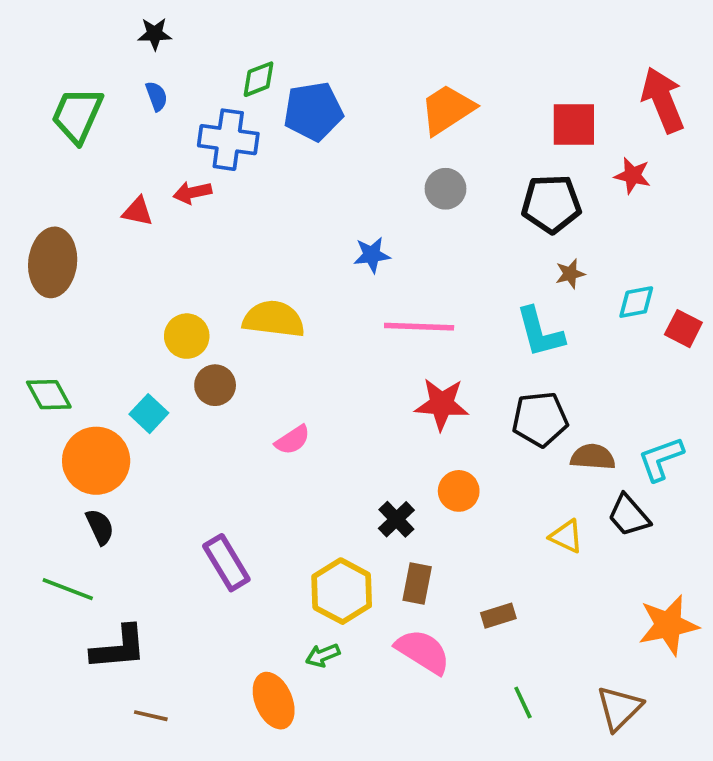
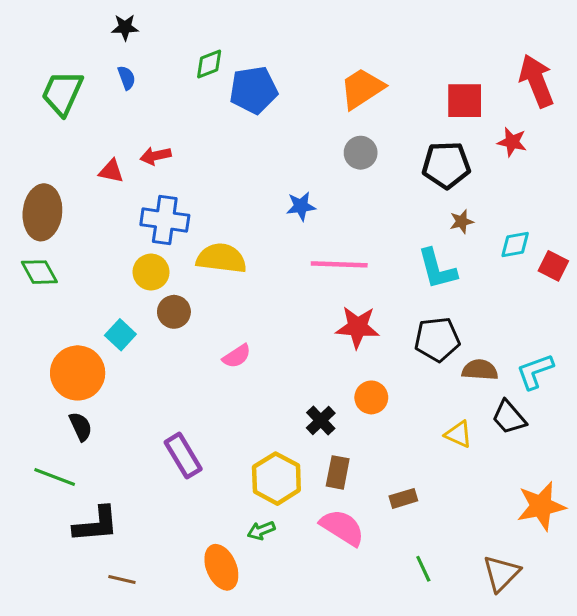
blue cross: (228, 140) -> (165, 220), moved
green diamond: (49, 395) -> (39, 272), moved

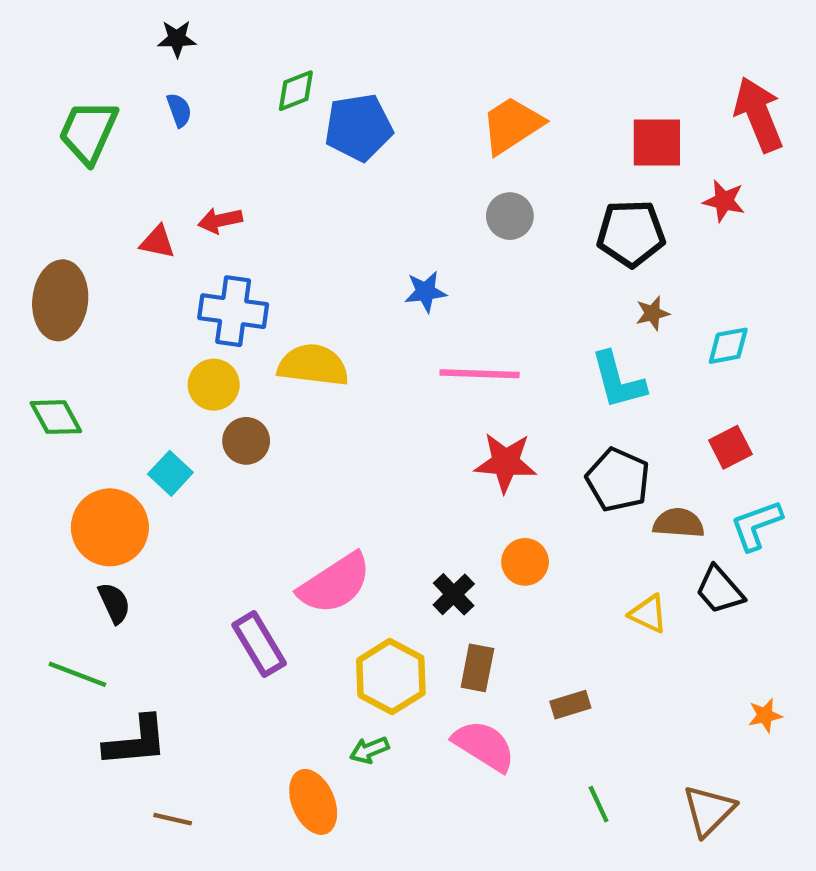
red square: (553, 266) -> (730, 447), moved, turned 36
green diamond: (39, 272) -> (56, 417), moved
black pentagon: (437, 339) -> (618, 480), turned 30
pink semicircle: (237, 356) -> (335, 584), moved, size x1.8
orange star: (541, 506) -> (765, 715), size x0.5

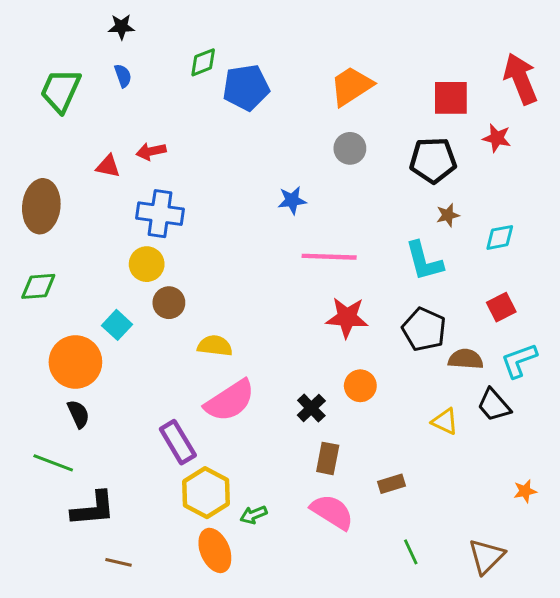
yellow semicircle: (313, 365) -> (215, 346), moved, size x0.7
green diamond: (56, 417) -> (38, 286), turned -66
yellow hexagon: (391, 677) -> (206, 493), moved

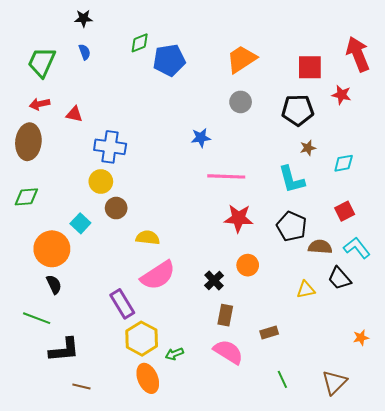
red arrow: (151, 151) -> (40, 104), moved
cyan L-shape: (519, 361) -> (357, 248), turned 72
yellow triangle: (445, 421) -> (306, 290), turned -36

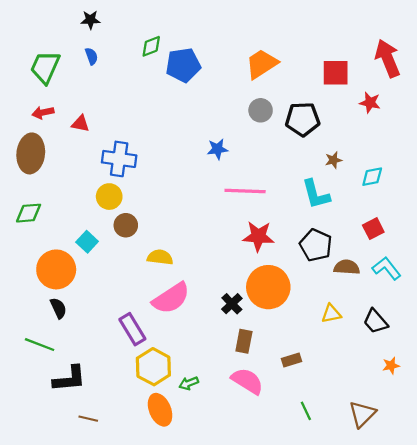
black pentagon: (298, 110) -> (303, 119), moved
orange circle: (248, 265) -> (268, 287), size x1.8
black trapezoid: (339, 278) -> (375, 321), moved

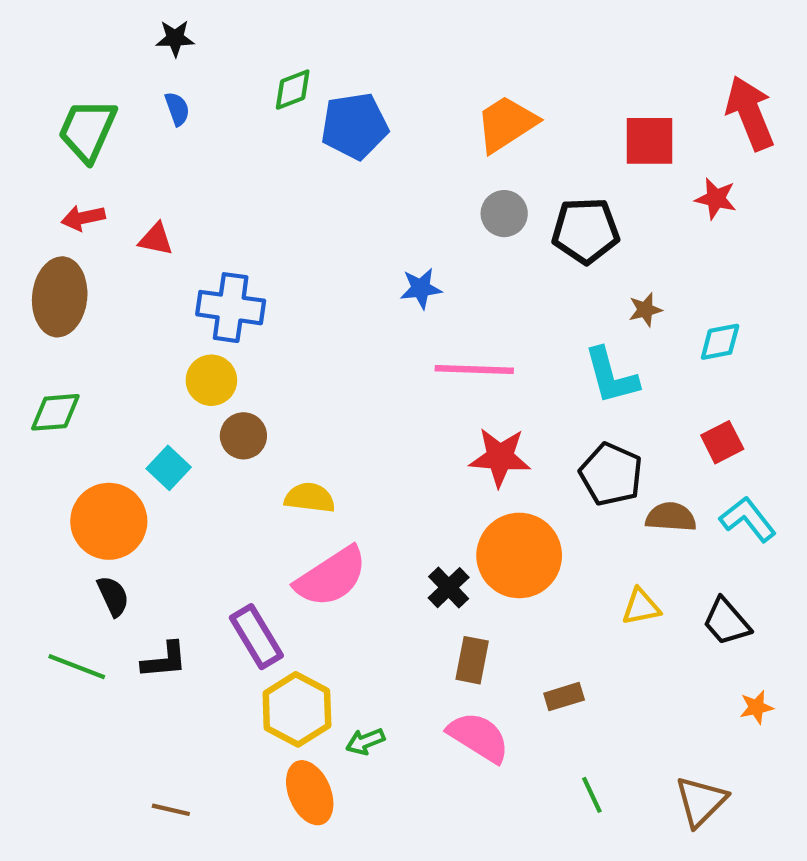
black L-shape: (69, 379) -> (164, 660), moved, size x0.7

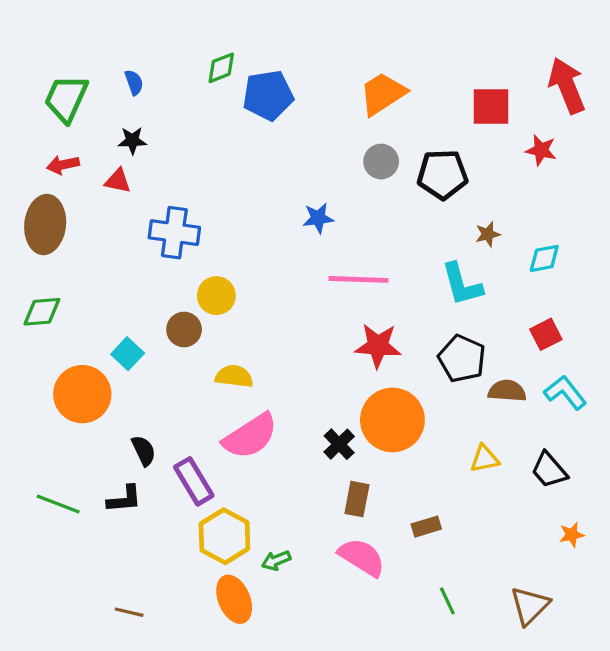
black star: (175, 38) -> (132, 141), moved
yellow circle: (211, 380) -> (216, 296), moved
black semicircle: (113, 596) -> (144, 451), moved

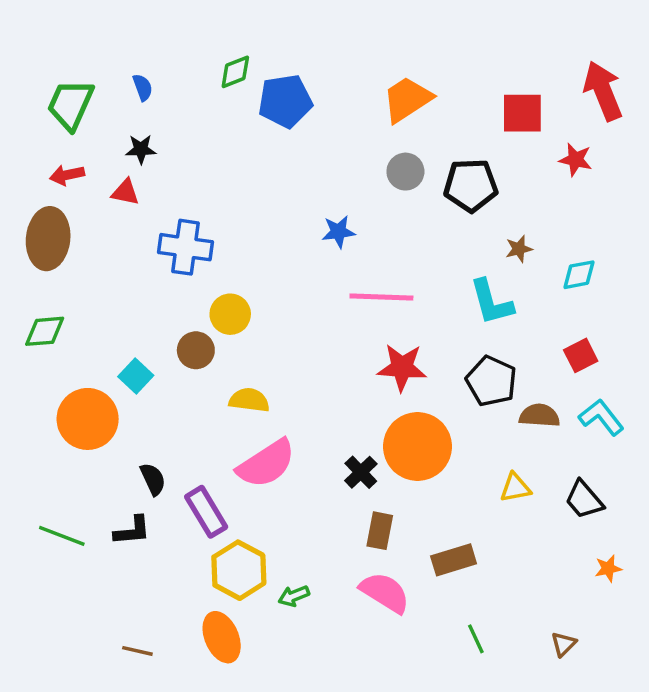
brown rectangle: (426, 527) -> (454, 560), size x1.4
orange ellipse: (234, 599) -> (222, 637), moved
brown triangle: (530, 606) -> (564, 644), size x0.6

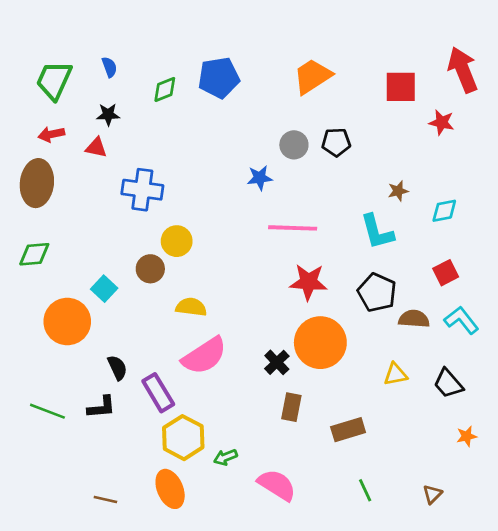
green diamond: (235, 72) -> (165, 89), moved
gray circle: (405, 172) -> (294, 145), moved
black pentagon: (471, 185) -> (336, 142), moved, size x0.7
pink semicircle: (385, 593) -> (277, 485), moved

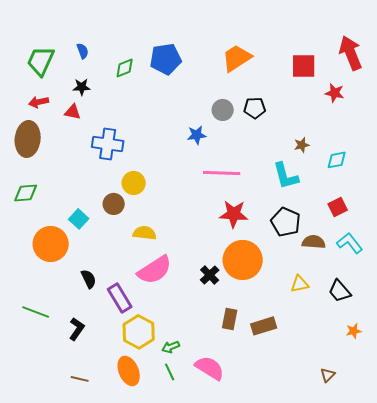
black L-shape: (102, 407) -> (77, 329), moved, turned -50
brown rectangle: (291, 407) -> (230, 319), moved
green line: (365, 490) -> (170, 372), moved

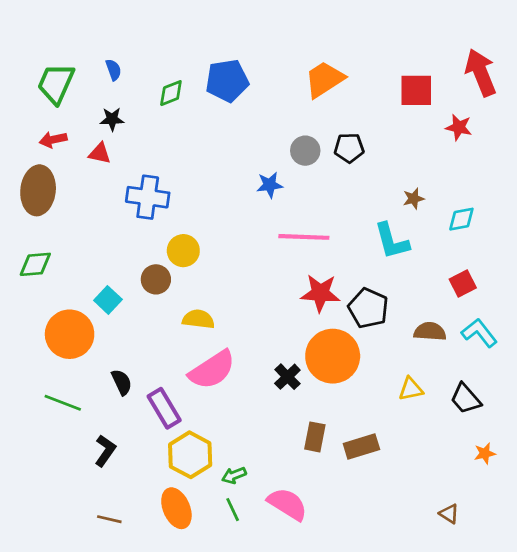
black pentagon: (286, 222) -> (368, 308), moved
green line: (36, 312) -> (63, 403), moved
brown triangle: (328, 375) -> (449, 514), turned -42

